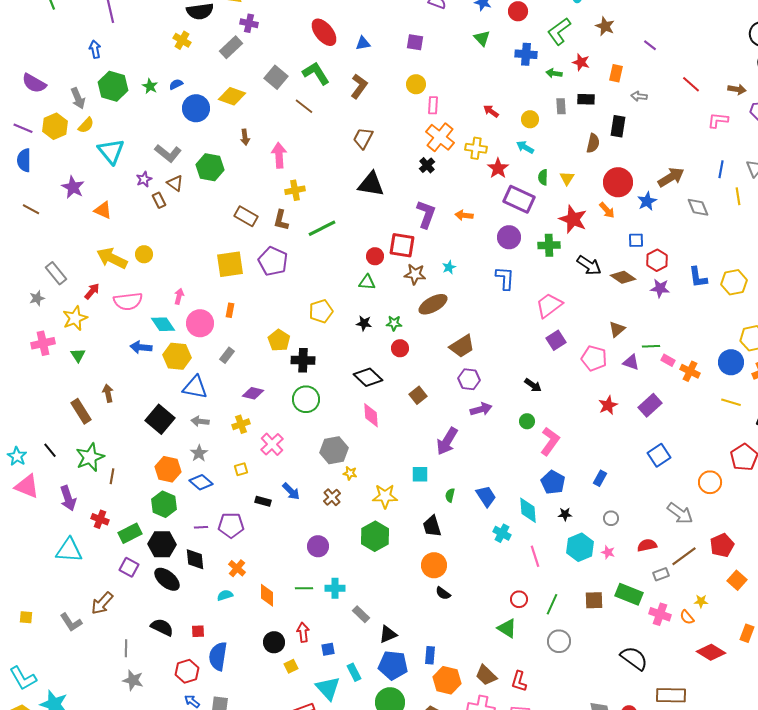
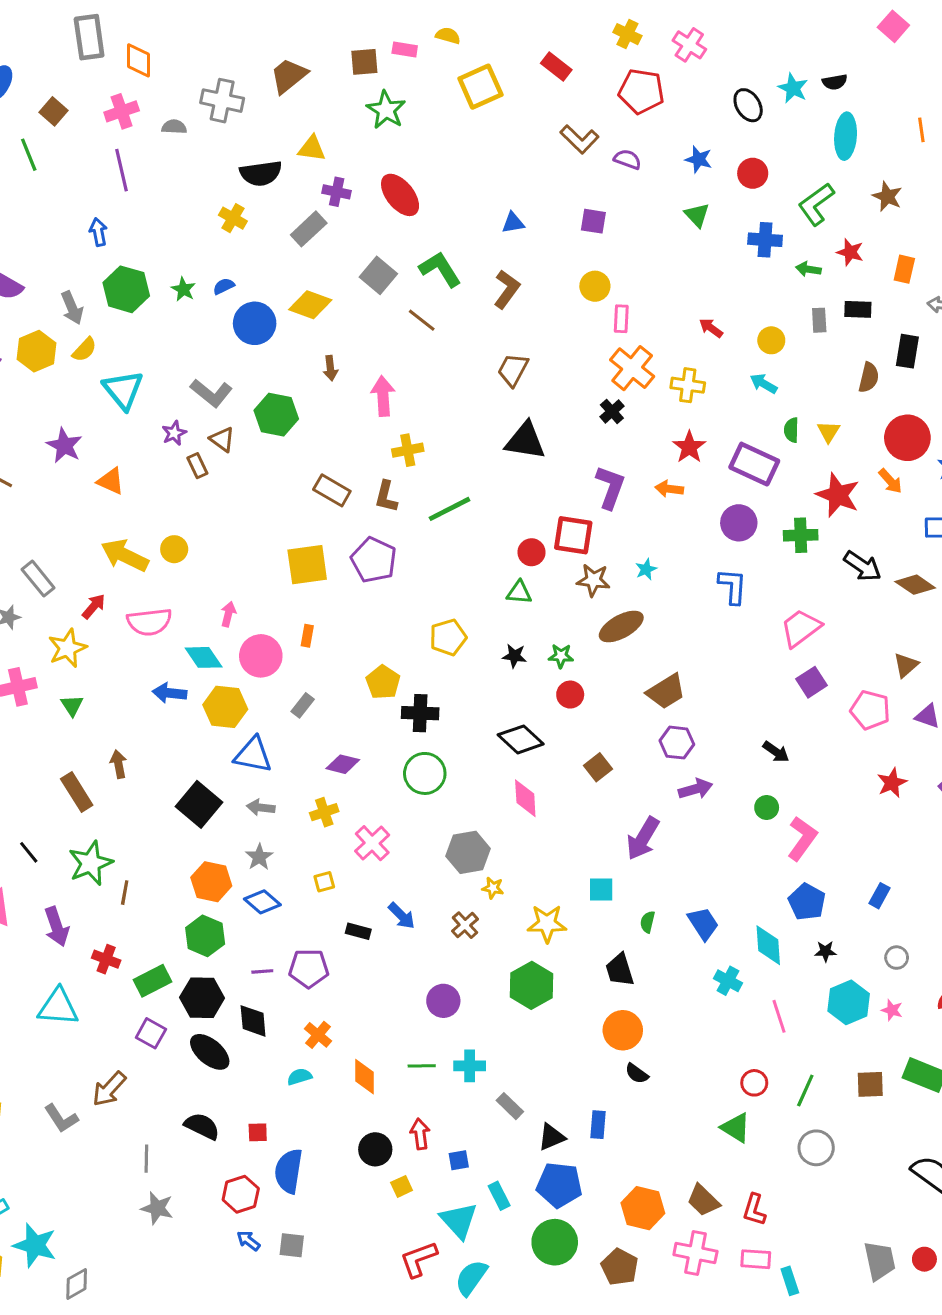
red ellipse: (324, 32) -> (400, 195), moved
red star: (498, 168) -> (689, 447), moved
blue rectangle: (430, 655) -> (598, 1125), moved

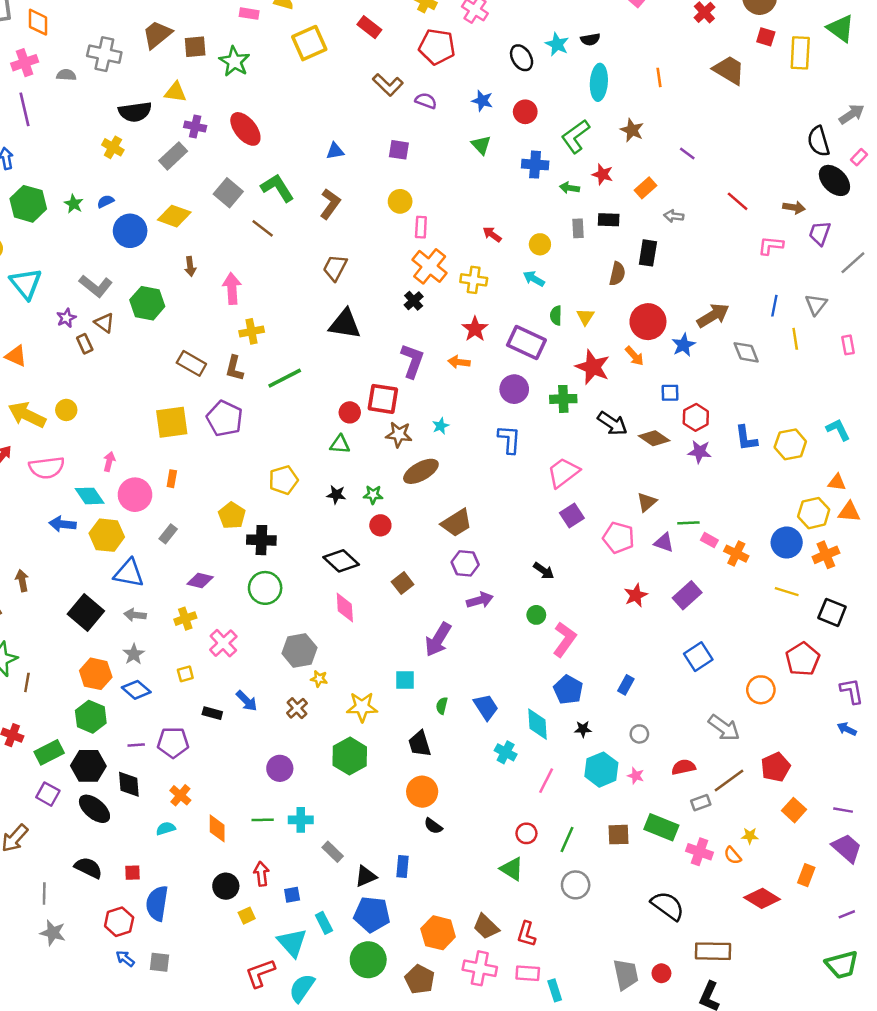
brown square: (364, 62) -> (195, 47), moved
orange rectangle: (904, 269) -> (646, 188), turned 35
pink line: (779, 1016) -> (546, 781), turned 45

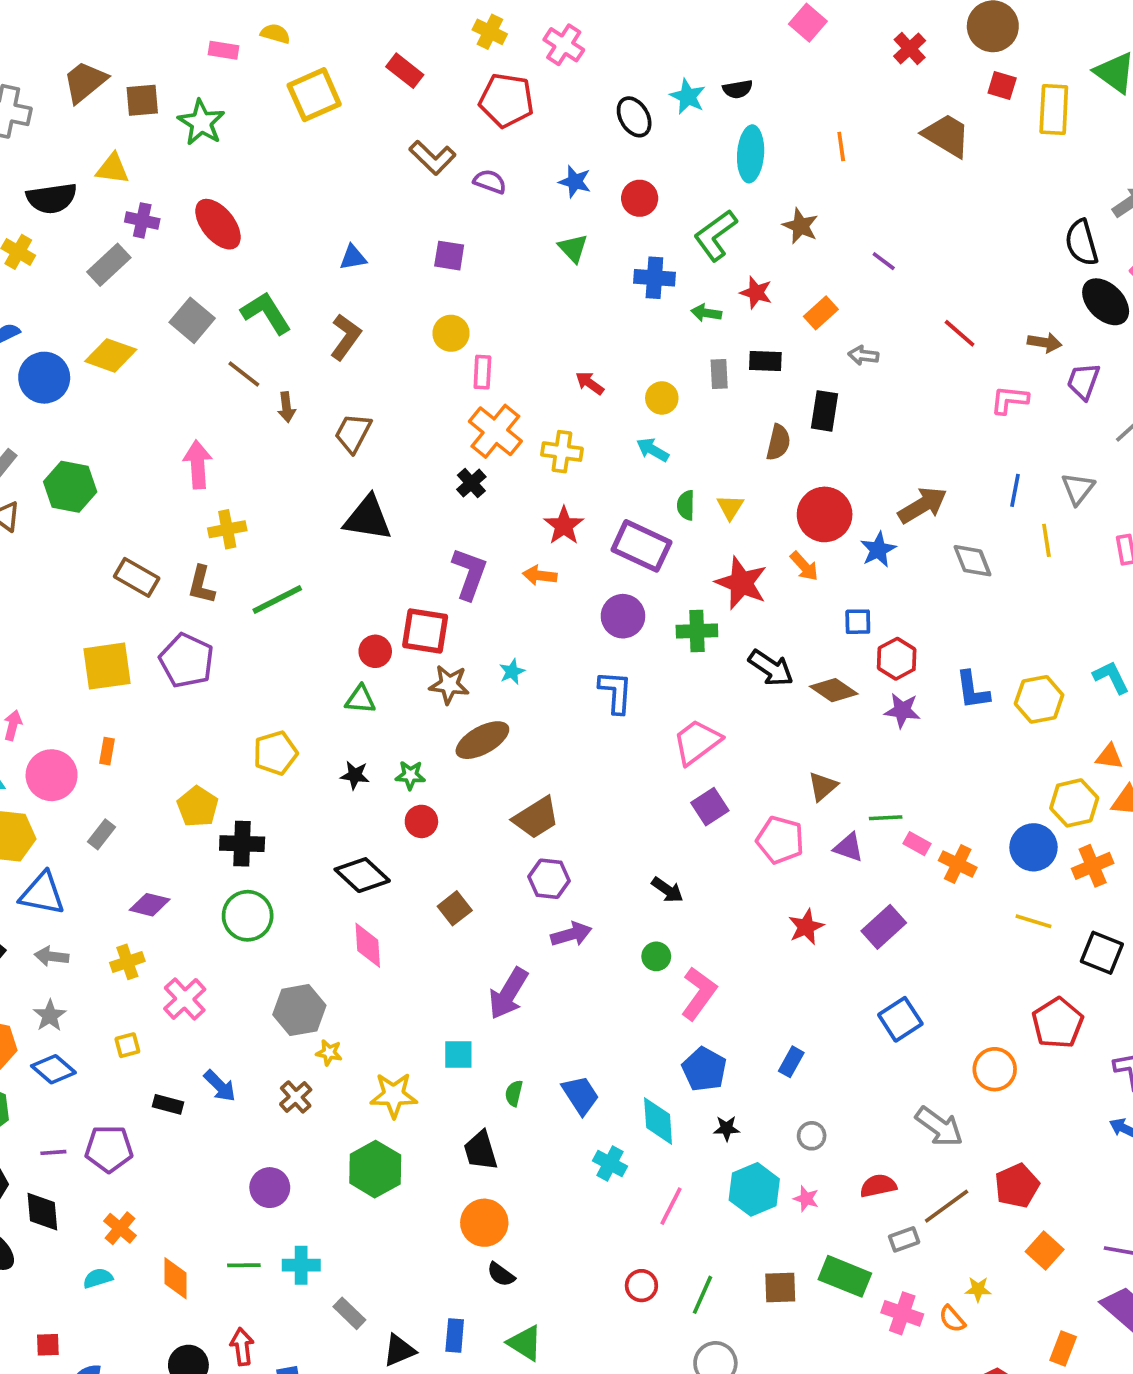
brown arrow: (190, 266) -> (286, 407), moved
green triangle: (512, 869) -> (525, 1343), moved

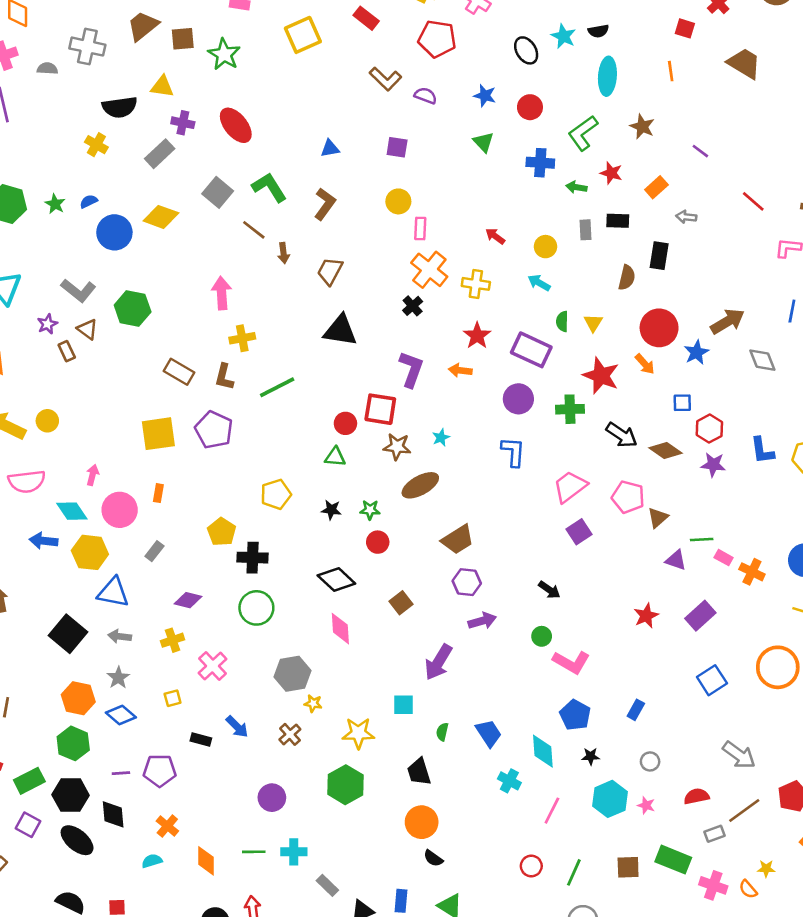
red square: (1002, 85) -> (685, 28), moved
pink pentagon: (780, 840) -> (628, 497), moved
pink L-shape: (699, 993) -> (571, 662), turned 84
orange circle: (995, 1069) -> (778, 667), moved, size x1.4

